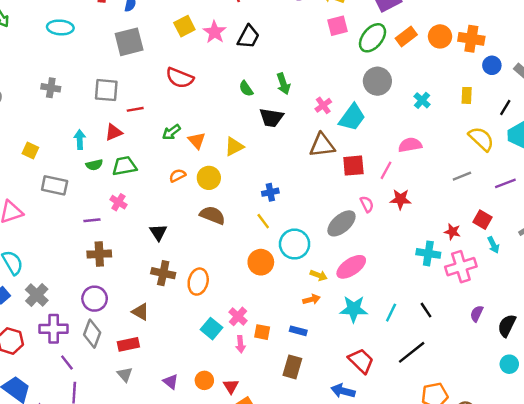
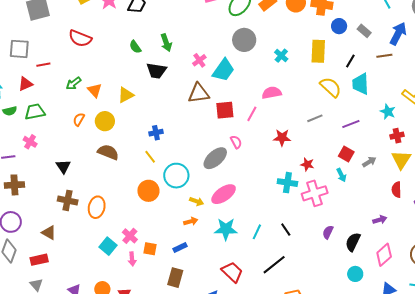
yellow rectangle: (467, 95) -> (318, 51), size x1.6
orange semicircle: (177, 176) -> (79, 119), turned -32
red star: (401, 199) -> (282, 138), moved
red square: (483, 220) -> (346, 154), moved
blue rectangle: (298, 331) -> (180, 247), turned -40

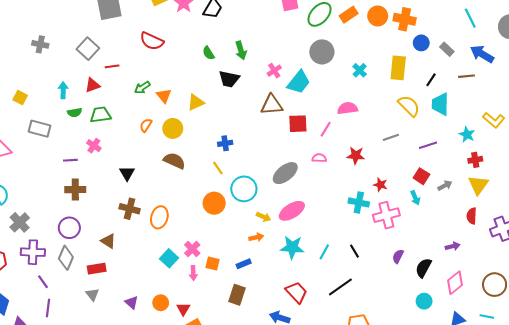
blue arrow: (398, 34) -> (482, 54), turned -90
gray square: (19, 49) -> (88, 49), turned 35
pink semicircle: (236, 142) -> (319, 158), moved, turned -64

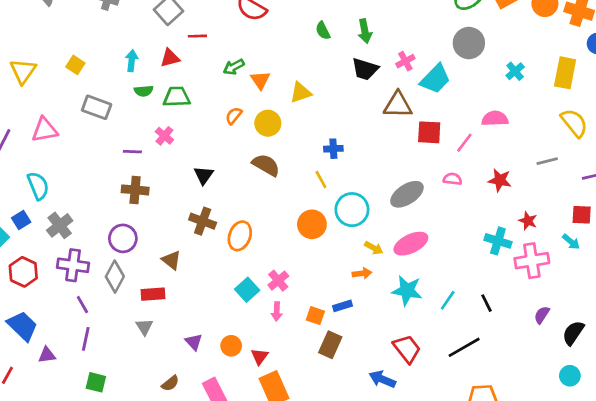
black trapezoid: (229, 79) -> (365, 69), moved
red square: (421, 176) -> (582, 215), turned -35
cyan arrow: (415, 198) -> (571, 242), turned -32
orange square: (212, 263) -> (315, 316), moved

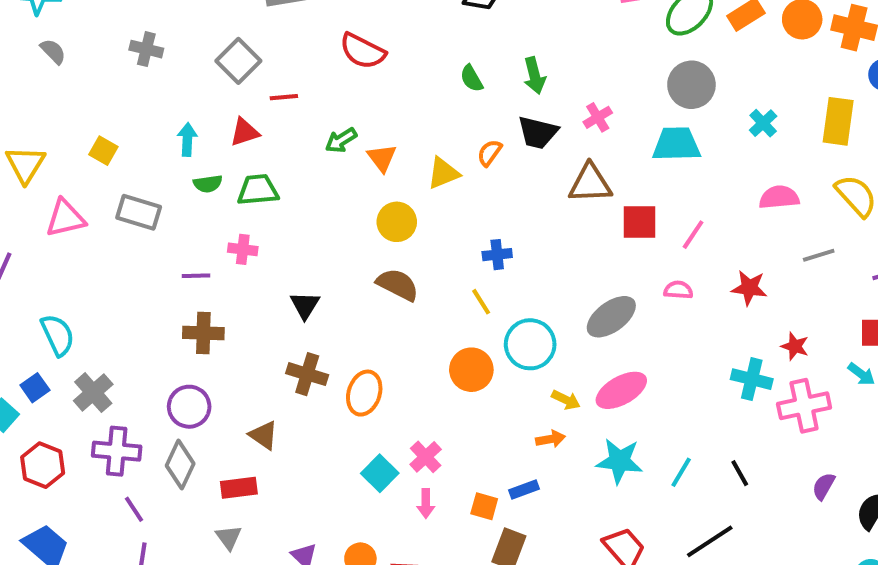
cyan trapezoid: (435, 79) -> (676, 144), moved, turned -132
orange semicircle: (234, 116) -> (490, 153), moved
pink semicircle: (495, 119) -> (779, 197), moved
pink triangle: (45, 130) -> (65, 218), moved
pink cross: (164, 136) -> (243, 249), turned -30

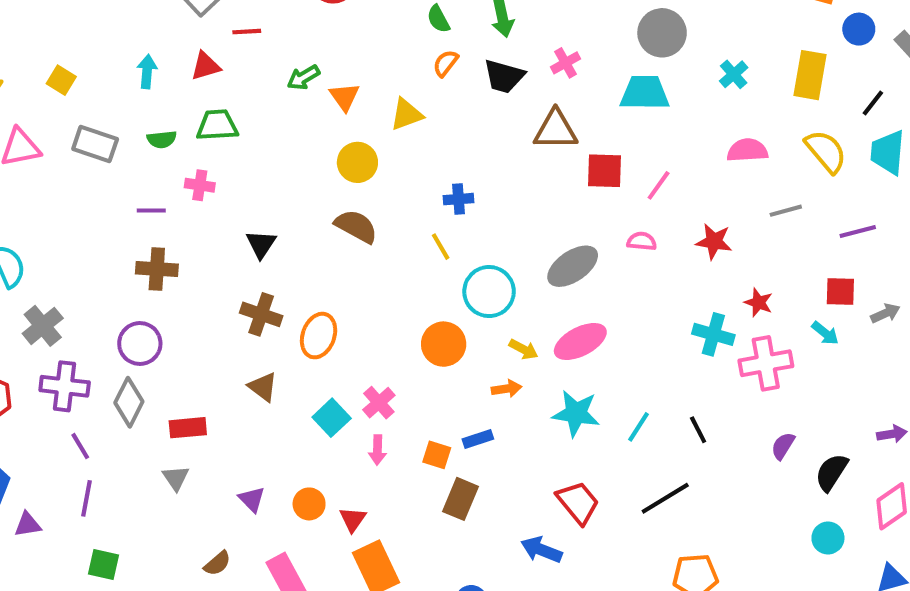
orange semicircle: (490, 153) -> (446, 63), moved
green semicircle: (208, 184) -> (162, 139), moved
orange circle: (471, 370) -> (444, 344), moved
brown triangle: (264, 435) -> (263, 387), moved

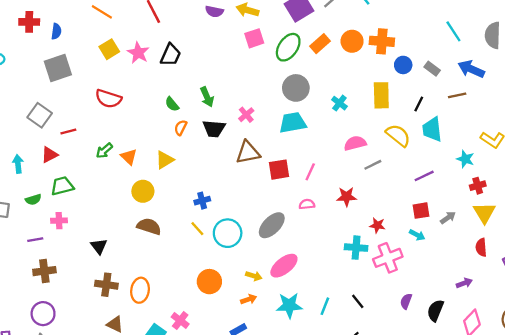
gray line: (786, 211) -> (373, 165), moved
cyan circle: (489, 292) -> (228, 233), moved

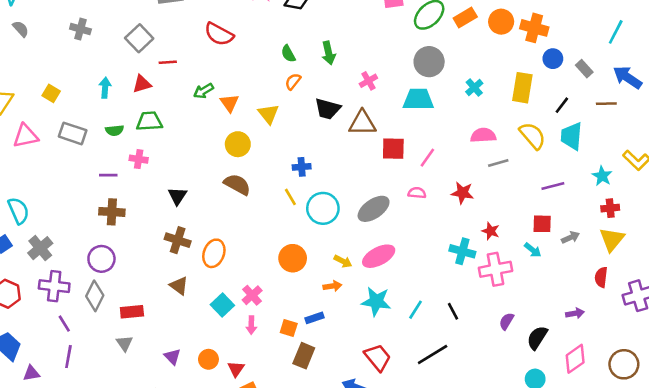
cyan line: (453, 31) -> (616, 32), turned 50
black trapezoid: (214, 129) -> (328, 109), moved
yellow triangle: (165, 160) -> (269, 114), turned -48

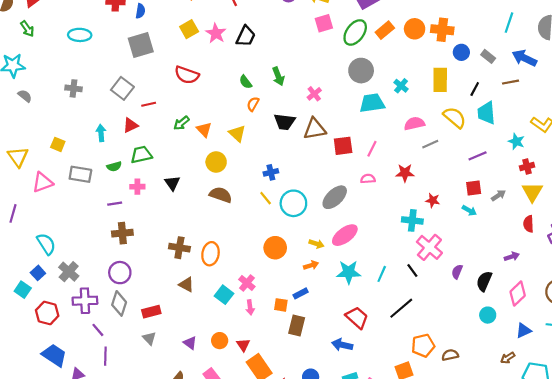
cyan trapezoid: (418, 99) -> (372, 103), moved
black triangle: (177, 196) -> (172, 183), moved
pink cross: (495, 269) -> (429, 247), moved, turned -30

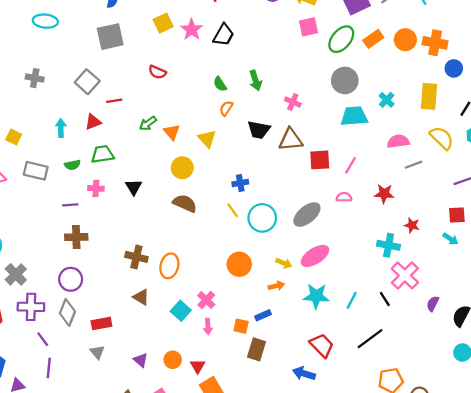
red semicircle: (187, 75) -> (157, 72), size x0.7
pink cross: (314, 94) -> (293, 102), turned -32

